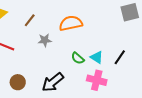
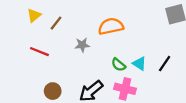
brown line: (30, 20) -> (56, 23), moved
pink cross: (97, 80) -> (125, 89), moved

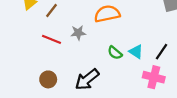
red line: (39, 52) -> (51, 39), moved
pink cross: (125, 89) -> (154, 77), moved

